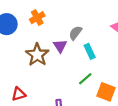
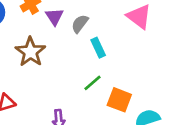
purple triangle: (60, 46) -> (54, 17), moved

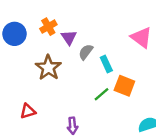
gray semicircle: (80, 24) -> (86, 52), moved
orange square: (119, 100) -> (124, 86), moved

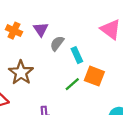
orange cross: (48, 27) -> (14, 31), moved, turned -35
brown star: (48, 68) -> (21, 73), moved

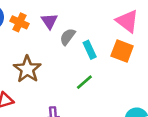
orange square: (94, 76) -> (122, 51), moved

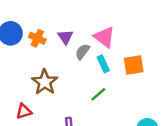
pink triangle: (127, 21) -> (104, 37), moved
orange square: (122, 51) -> (134, 65), turned -30

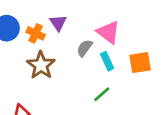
purple triangle: (65, 37) -> (58, 23), moved
brown star: (45, 82) -> (41, 65), moved

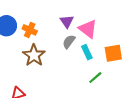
purple triangle: (58, 23) -> (67, 21), moved
green line: (102, 94) -> (95, 78), moved

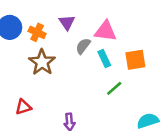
purple triangle: (67, 21) -> (67, 22), moved
pink triangle: (88, 29) -> (105, 31), turned -30

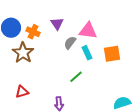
brown star: (42, 62) -> (23, 53), moved
green line: (114, 88) -> (76, 77), moved

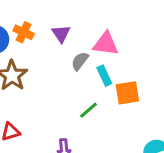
orange cross: (33, 32) -> (24, 32), moved
orange square: (112, 54) -> (127, 93), moved

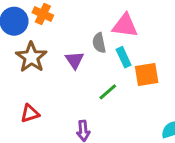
purple triangle: (61, 34) -> (75, 60), moved
gray semicircle: (80, 61) -> (99, 43), turned -48

